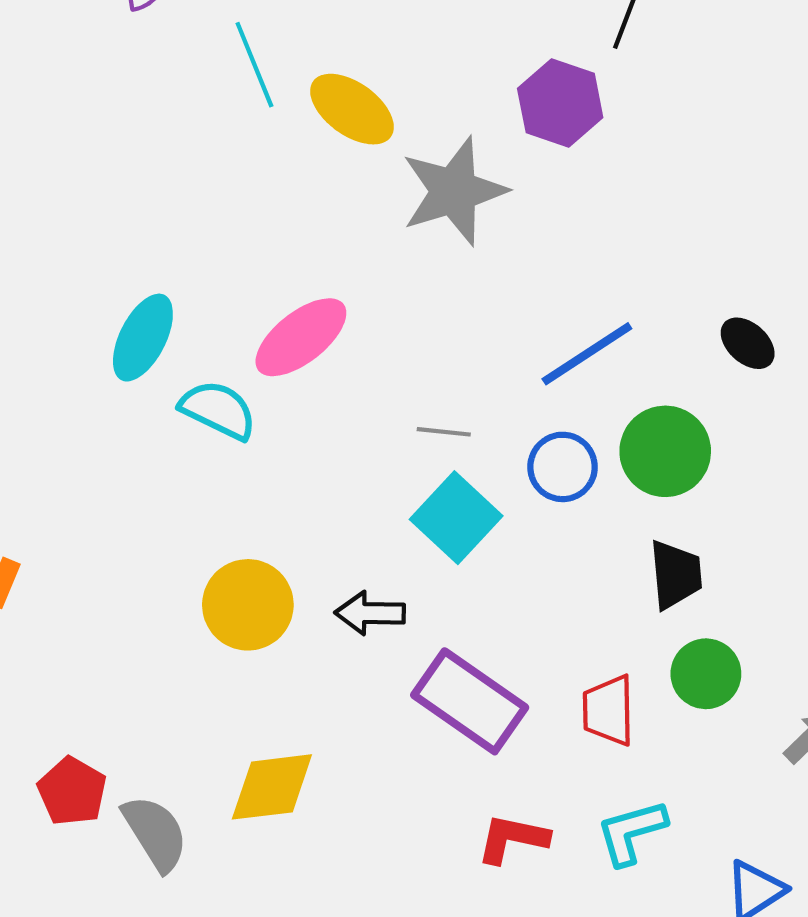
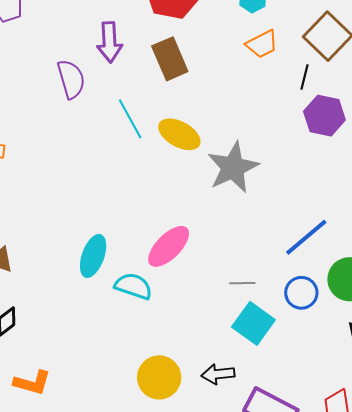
purple hexagon: (560, 103) -> (324, 116), moved

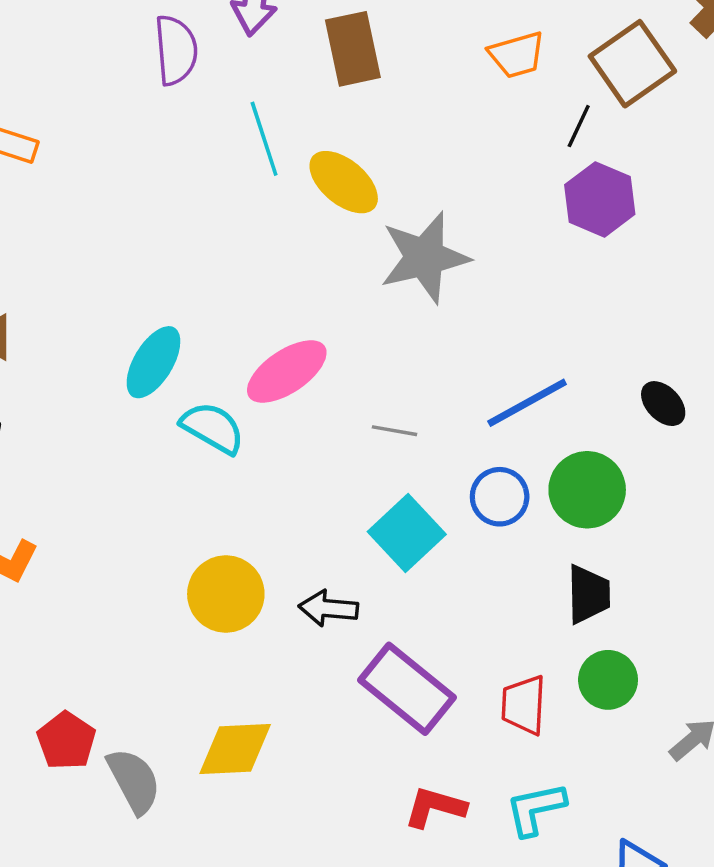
gray line: (242, 283) -> (394, 431), moved

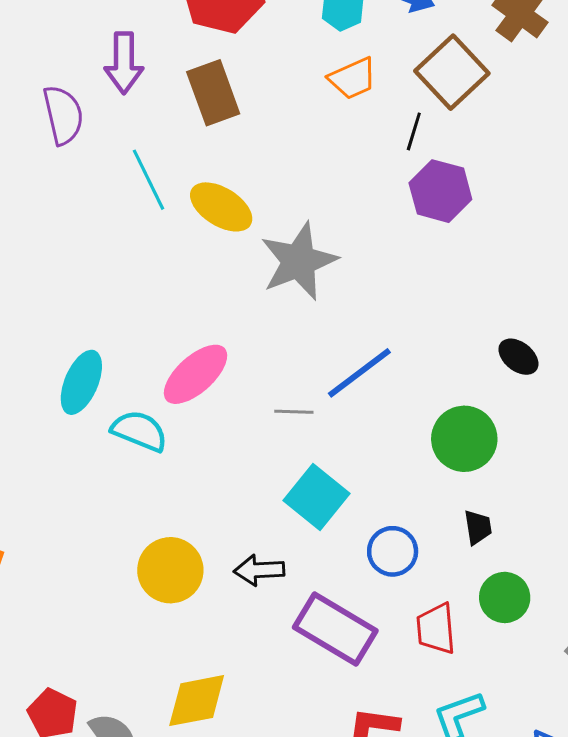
blue line: (527, 403) -> (359, 373), moved
blue circle: (500, 497) -> (393, 551), moved
black trapezoid: (588, 594) -> (478, 527), size x0.7

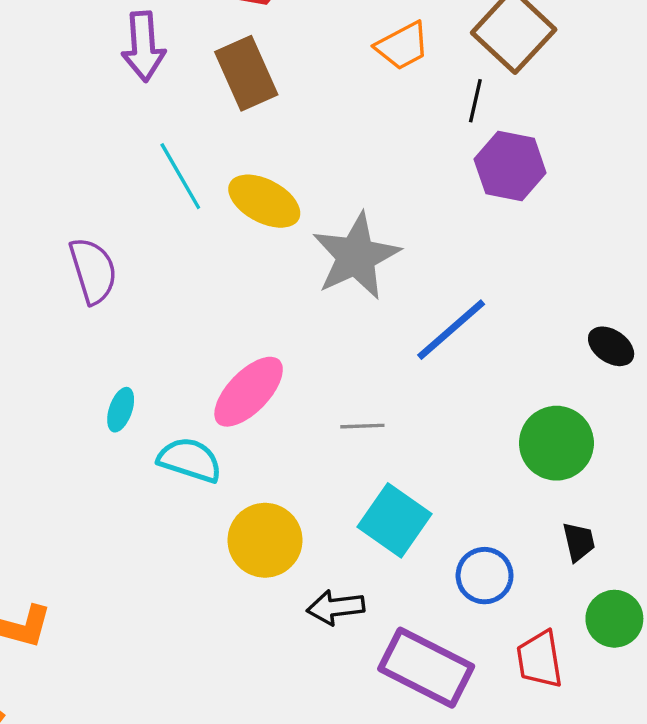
purple semicircle: (63, 115) -> (93, 271), moved
blue line: (359, 373) -> (451, 330), moved
cyan ellipse: (81, 382) -> (121, 410), size x0.6
yellow circle: (170, 570) -> (265, 540), moved

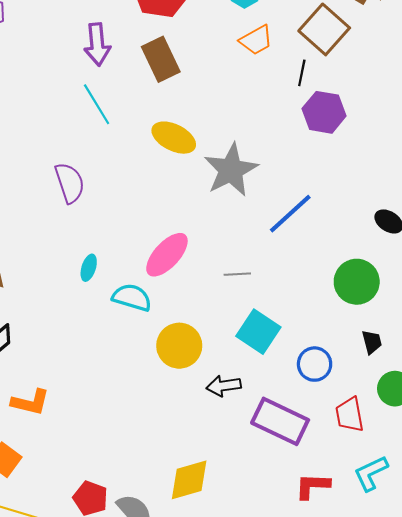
cyan line: (180, 176) -> (97, 104), moved

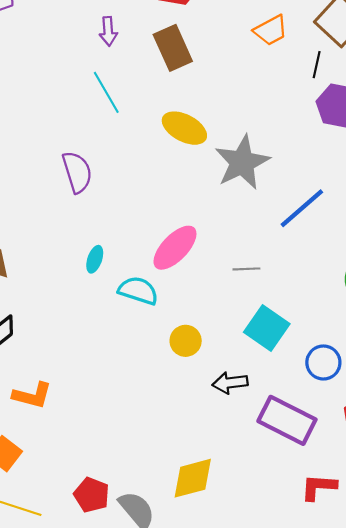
purple arrow: (97, 44) -> (108, 31), size x0.7
yellow circle: (179, 346) -> (186, 341), size x0.7

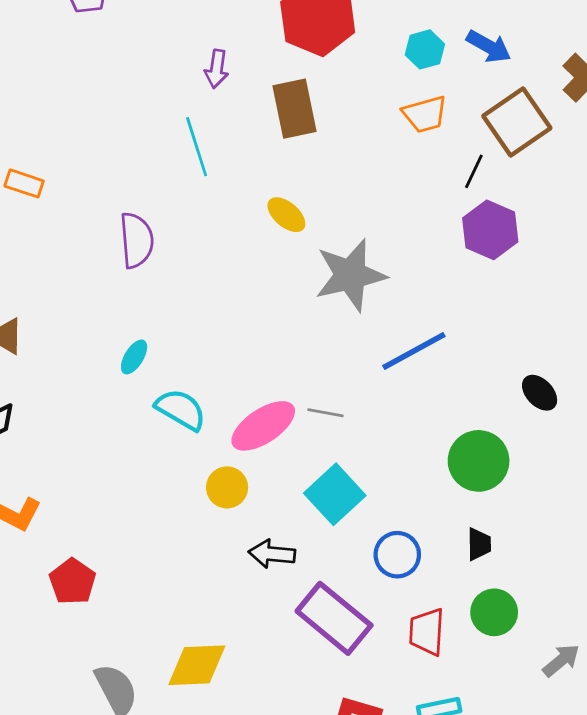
yellow ellipse: (184, 128) -> (286, 215), size x0.7
pink ellipse: (175, 248) -> (263, 426), moved
red pentagon: (92, 495) -> (72, 582), moved

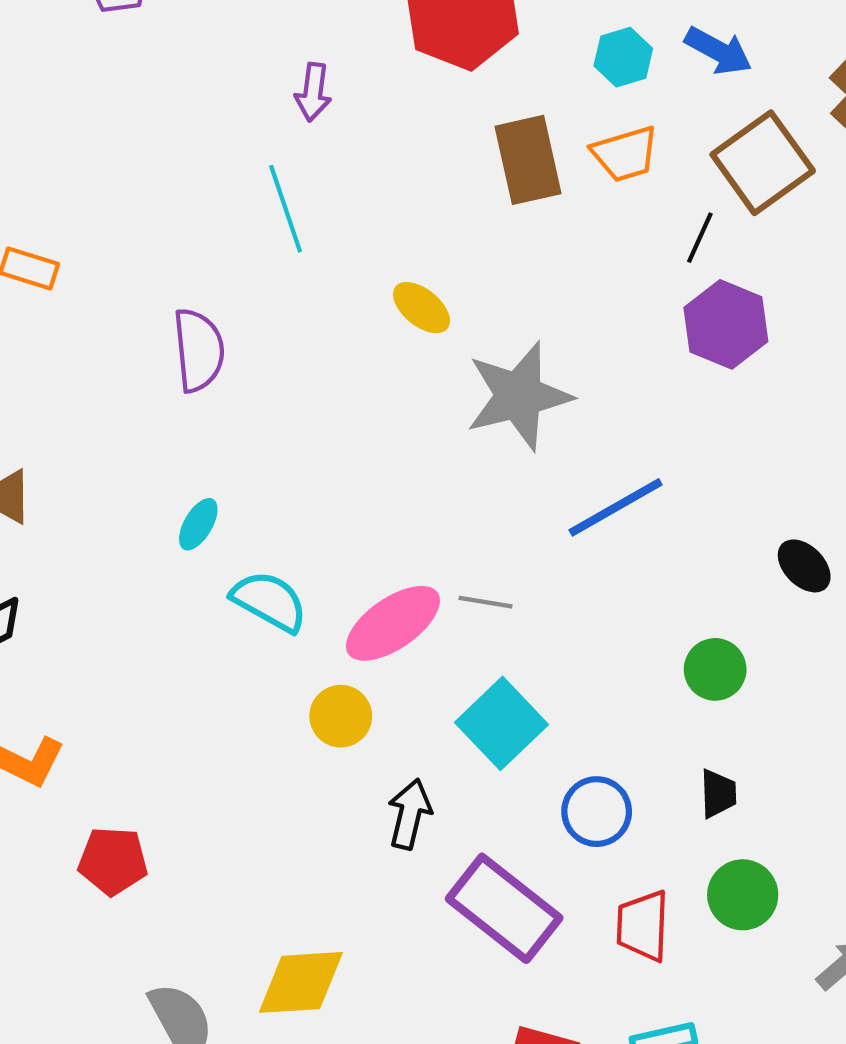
brown rectangle: (295, 109) -> (528, 160), moved
green circle: (479, 461) -> (715, 669), size x0.7
black arrow: (272, 554) -> (410, 814), turned 99
red pentagon: (72, 582) -> (113, 861), turned -30

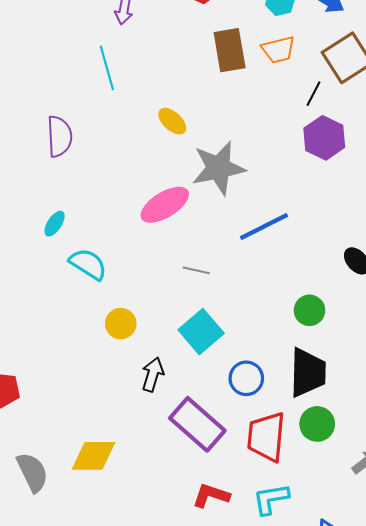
pink ellipse: (393, 623) -> (165, 205), moved
black trapezoid: (718, 794) -> (308, 373), size x2.0
red trapezoid: (643, 926) -> (266, 437), size x1.4

